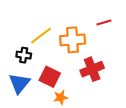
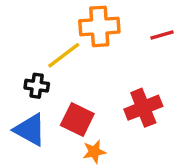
orange cross: (73, 40) -> (99, 26), moved
blue triangle: (19, 83) -> (30, 130), turned -40

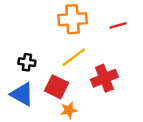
yellow line: (64, 55) -> (74, 57), moved

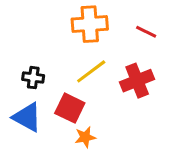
red line: (118, 25) -> (146, 32), turned 42
red cross: (104, 78) -> (137, 81), moved

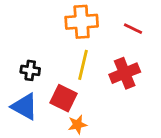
yellow line: (91, 71) -> (83, 65), turned -40

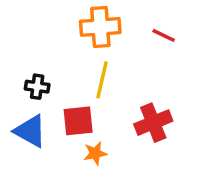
red cross: (125, 73) -> (153, 123), moved
red square: (64, 98) -> (78, 121), turned -32

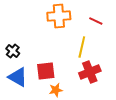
yellow line: (102, 80) -> (82, 47), moved
black cross: (37, 87) -> (13, 51), moved, turned 32

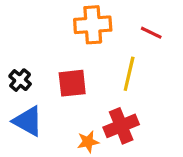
red square: (46, 71) -> (72, 83), moved
red cross: (90, 72) -> (121, 126), moved

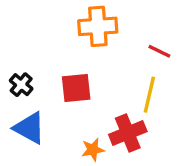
red line: (151, 33) -> (159, 51), moved
yellow line: (129, 74) -> (149, 95), moved

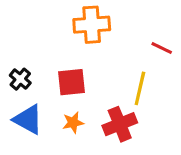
red line: (159, 51) -> (162, 48), moved
orange star: (93, 150) -> (73, 123), moved

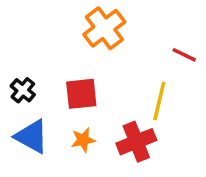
orange cross: (92, 25) -> (104, 28), turned -33

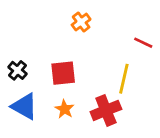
orange cross: (104, 28) -> (81, 22), size x0.6
orange star: (83, 140) -> (64, 109), turned -30

